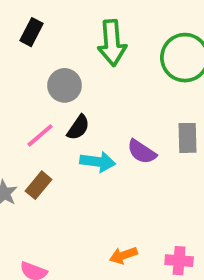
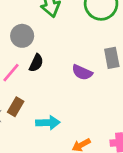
cyan arrow: (98, 162) -> (48, 123), moved

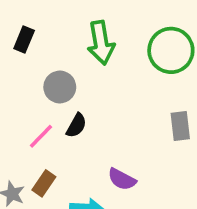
purple semicircle: (82, 72) -> (122, 179), moved

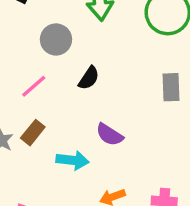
black semicircle: (76, 125) -> (89, 78), moved

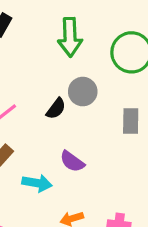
gray circle: (56, 39) -> (83, 92), moved

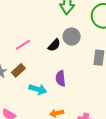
purple semicircle: (72, 161) -> (61, 78), turned 42

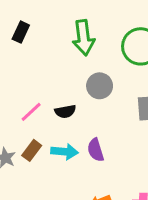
black semicircle: (54, 45) -> (65, 111), moved, turned 48
cyan arrow: (38, 89) -> (64, 152), moved

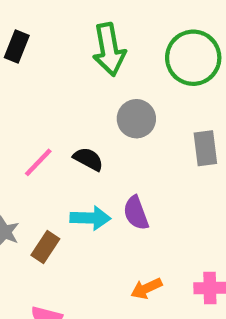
black semicircle: (65, 111) -> (88, 159), turned -138
brown rectangle: (32, 150) -> (45, 247), moved

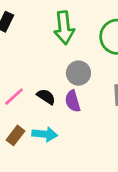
purple semicircle: (136, 213) -> (73, 101), moved
brown rectangle: (45, 247) -> (16, 135), moved

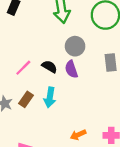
cyan arrow: (45, 134) -> (50, 97), turned 96

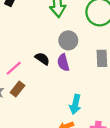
pink line: (23, 68) -> (14, 68), moved
cyan arrow: (50, 97) -> (75, 104), moved

